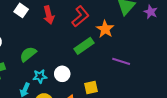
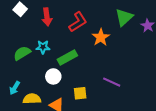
green rectangle: (84, 46) -> (67, 58), moved
purple line: (121, 61) -> (112, 82), moved
cyan star: (40, 76) -> (43, 47), moved

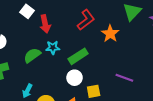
red arrow: (47, 17) -> (45, 24), moved
white circle: (53, 76) -> (74, 78), moved

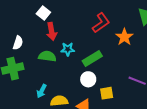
red arrow: (45, 24) -> (52, 31), moved
green semicircle: (32, 55) -> (47, 56), turned 42

